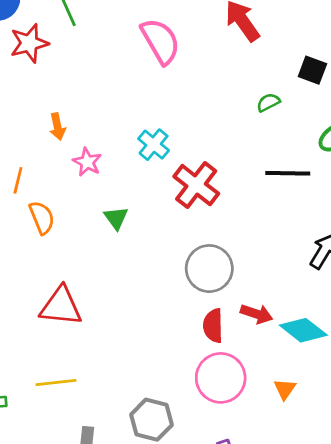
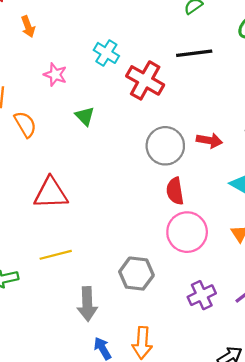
orange arrow: (58, 127) -> (28, 27), moved
black line: (288, 173) -> (194, 53), moved
red arrow: (257, 314) -> (209, 140), moved

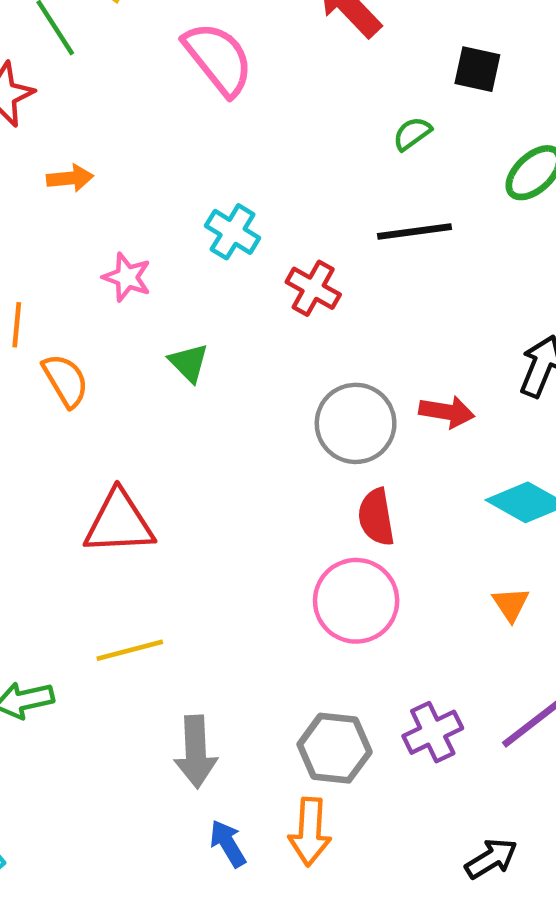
orange arrow: (28, 27) -> (70, 178), turned -75
red cross: (145, 80) -> (313, 288), size x0.7
pink circle: (187, 232) -> (356, 601), moved
gray hexagon: (136, 274) -> (335, 748), moved

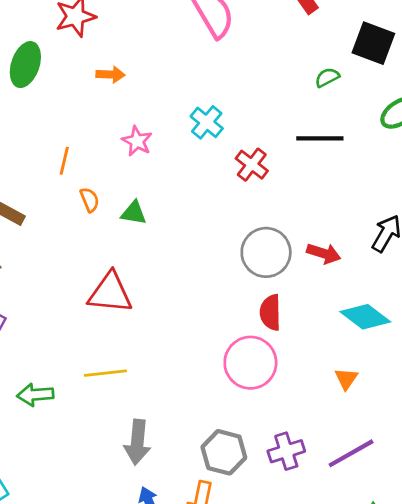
black square: (477, 69) -> (373, 43), size x1.4
green triangle: (189, 363) -> (134, 213), moved, turned -44
orange semicircle: (65, 380) -> (90, 200), size x0.7

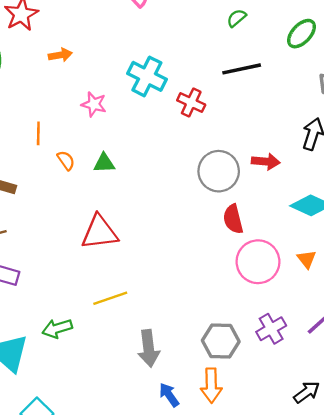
cyan cross: (207, 122) -> (147, 76), size x1.4
pink circle: (250, 363) -> (258, 262), moved

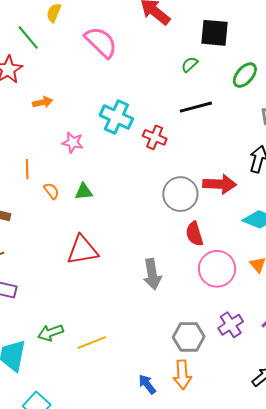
red arrow: (266, 161) -> (220, 184), size x1.4
yellow line: (110, 298) -> (92, 343), moved
gray arrow: (149, 348) -> (152, 274), moved

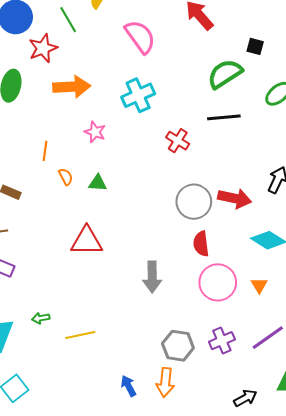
black square: (215, 33) -> (255, 46), size x0.6
green semicircle: (190, 64) -> (225, 74), size x2.0
orange arrow: (43, 102) -> (72, 87), size x1.8
cyan cross: (116, 117) -> (138, 95), moved, turned 32
green arrow: (51, 333) -> (41, 318), size x0.7

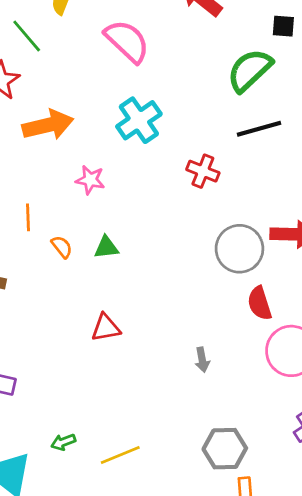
red triangle: (87, 241) -> (106, 328), size x0.7
gray arrow: (152, 277) -> (202, 360), size x0.6
gray hexagon: (178, 346) -> (225, 449), moved

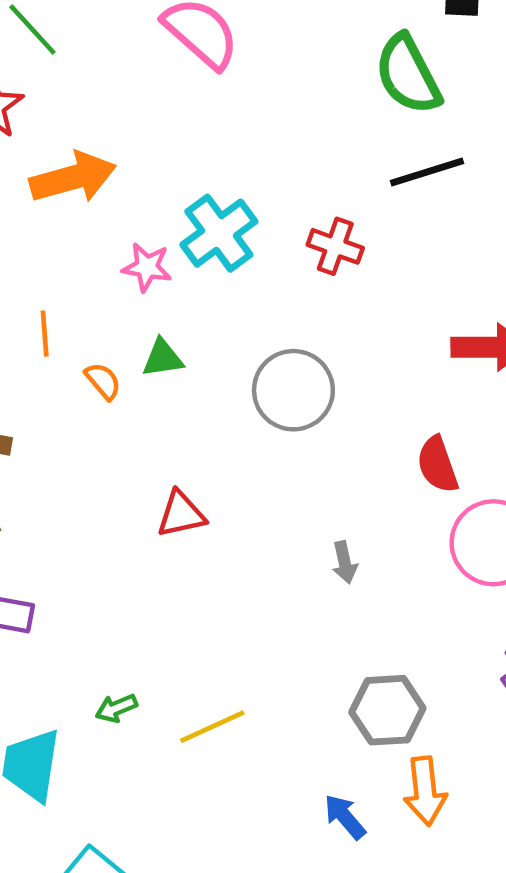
green semicircle: (250, 70) -> (408, 74), turned -72
cyan cross: (139, 120) -> (219, 233), moved
green triangle: (106, 247) -> (163, 358), moved
gray circle: (239, 249) -> (293, 390), moved

